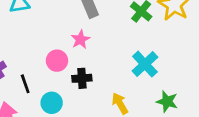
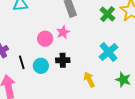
pink circle: (57, 61) -> (45, 39), moved
cyan circle: (52, 103) -> (41, 66), moved

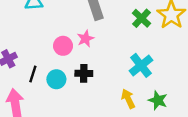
black line: (22, 62) -> (33, 74), turned 32
yellow arrow: (89, 80) -> (128, 99), moved

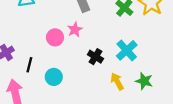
black cross: (84, 73) -> (95, 57), moved, turned 35
cyan circle: (56, 79) -> (54, 77), moved

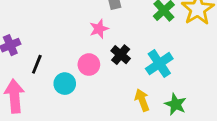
pink circle: (55, 37) -> (89, 65), moved
black cross: (95, 57) -> (121, 55), moved

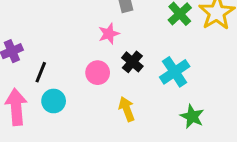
cyan circle: (65, 84) -> (54, 101), moved
yellow arrow: (142, 100) -> (127, 109), moved

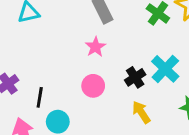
black cross: (132, 62) -> (135, 77), moved, turned 30
yellow arrow: (127, 109) -> (141, 112), moved

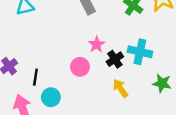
pink star: (95, 47) -> (97, 44), moved
cyan cross: (165, 69) -> (140, 52), turned -30

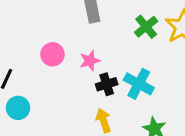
pink circle: (80, 67) -> (52, 54), moved

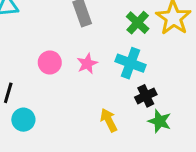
black cross: (107, 84) -> (146, 96), moved
cyan cross: (139, 84) -> (131, 63), moved

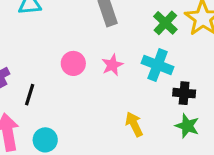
black cross: (146, 96) -> (184, 93), moved, turned 30
cyan circle: (23, 120) -> (45, 140), moved

